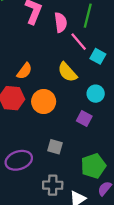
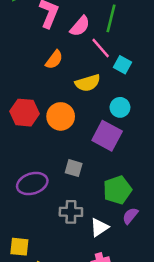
pink semicircle: (61, 22) -> (80, 26), turned 48
orange semicircle: (24, 71) -> (54, 60), moved
yellow semicircle: (67, 72) -> (88, 83), turned -65
purple square: (84, 118) -> (107, 136), size x1.6

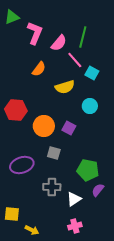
orange circle: (61, 116) -> (44, 126), moved
purple square: (107, 136) -> (69, 128), moved, size x0.6
green pentagon: (117, 190) -> (88, 170), turned 30

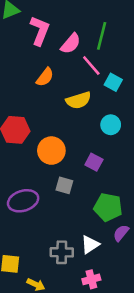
purple square: (69, 128) -> (94, 162), moved
gray cross: (52, 187) -> (62, 252), moved

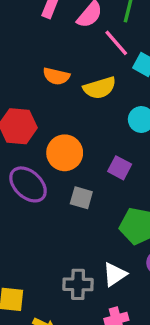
orange semicircle: (45, 77) -> (56, 76), moved, turned 66
purple ellipse: (23, 201) -> (28, 184), moved, turned 60

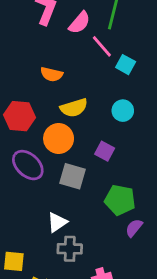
yellow semicircle: (100, 88) -> (74, 108), moved
gray square: (81, 198) -> (73, 176), size x1.4
white triangle: (115, 274) -> (57, 222), moved

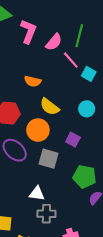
yellow semicircle: (74, 108) -> (50, 107), turned 54
white triangle: (57, 222) -> (37, 194), turned 42

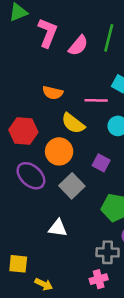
pink line: (71, 60) -> (96, 100), moved, turned -48
gray square: (49, 159) -> (72, 186), turned 30
gray cross: (46, 214) -> (108, 252), moved

